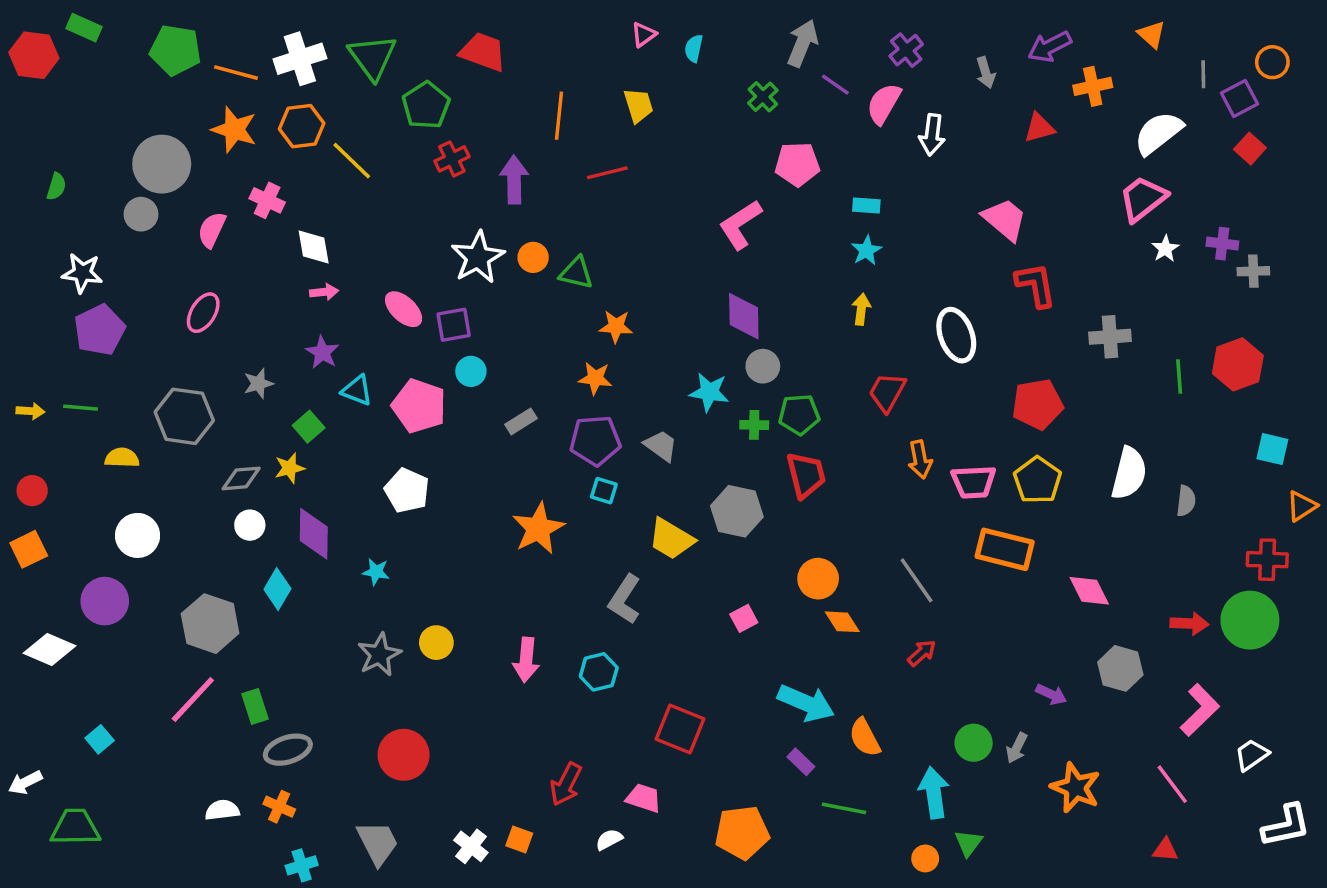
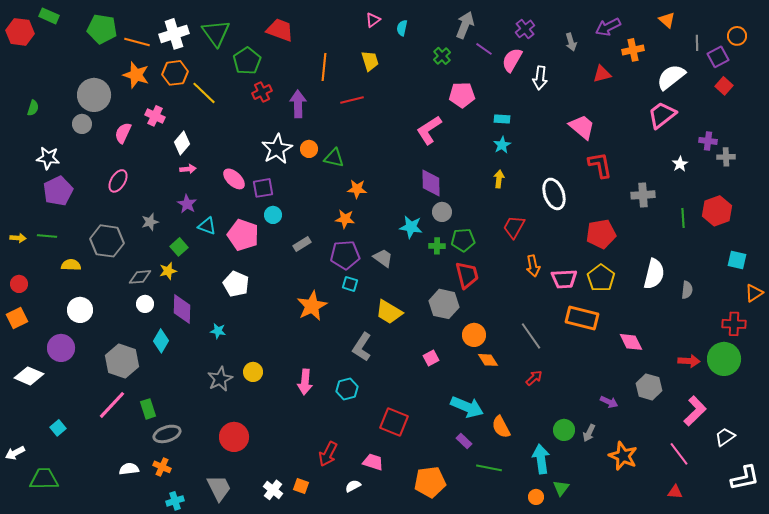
white diamond: (314, 247) -> (182, 143), turned 50
white star: (1165, 249) -> (680, 164), moved
gray hexagon: (737, 511) -> (444, 304), moved

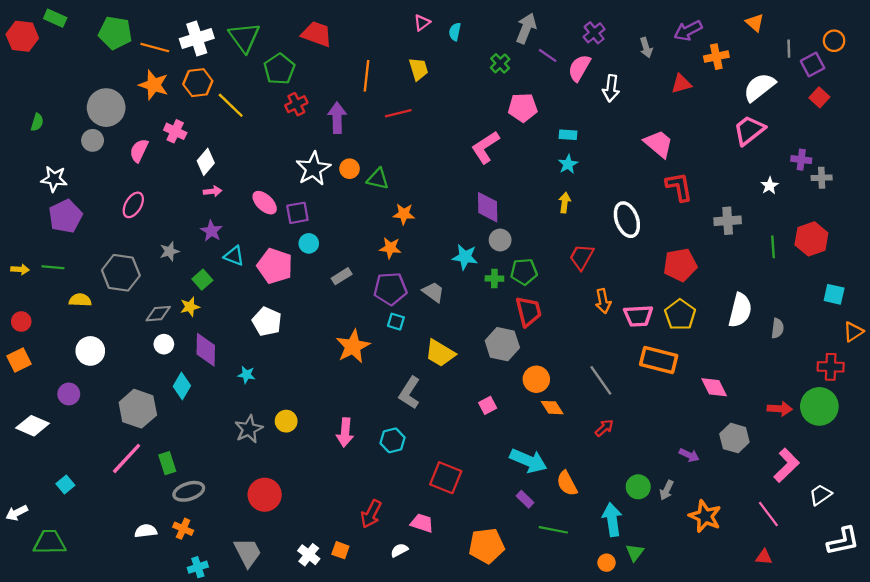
purple circle: (61, 348) -> (69, 394), size x0.7

